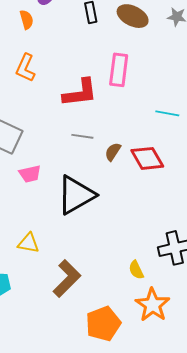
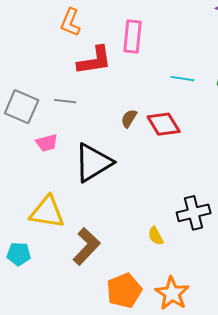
orange L-shape: (25, 68) -> (70, 22), moved
gray line: (82, 136) -> (65, 101), moved
yellow triangle: (28, 243) -> (47, 212), size x1.6
orange star: (153, 305) -> (172, 293), moved

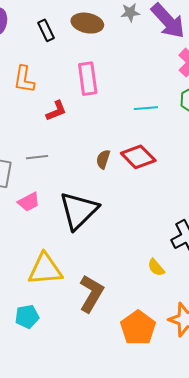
red L-shape: (94, 60) -> (56, 111), size x0.6

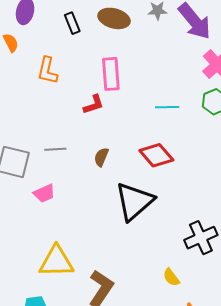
red L-shape: (56, 111) -> (94, 105), moved
brown semicircle: (103, 159) -> (101, 157), moved
black triangle: (79, 211) -> (134, 201), moved
yellow semicircle: (156, 267) -> (171, 277), moved

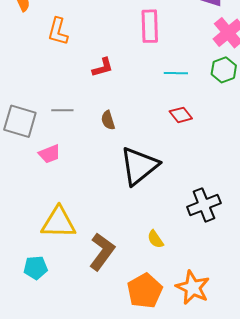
pink rectangle: (111, 74) -> (150, 26), moved
red diamond: (156, 155) -> (181, 115), moved, size x0.7
brown semicircle: (101, 157) -> (108, 120), turned -42
yellow semicircle: (171, 277) -> (155, 239), moved

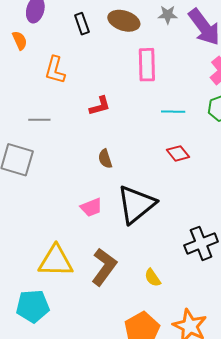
gray line: (62, 110) -> (39, 120), moved
pink trapezoid: (49, 154) -> (91, 207), moved
brown L-shape: (102, 252) -> (104, 267), moved
cyan pentagon: (36, 268) -> (33, 306), size x1.4

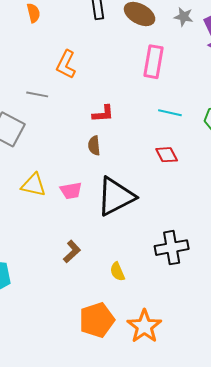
orange L-shape: (55, 70) -> (66, 64), moved
red L-shape: (100, 106) -> (103, 114), moved
yellow triangle: (56, 261) -> (33, 185), moved, size x0.7
brown L-shape: (104, 267) -> (72, 251), size x0.6

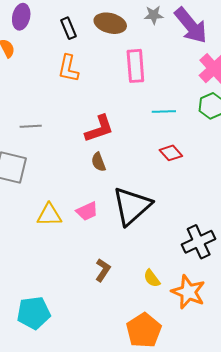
orange L-shape: (66, 64) -> (68, 68), moved
red L-shape: (103, 114) -> (99, 129), size x1.4
orange star: (144, 326) -> (188, 292), moved

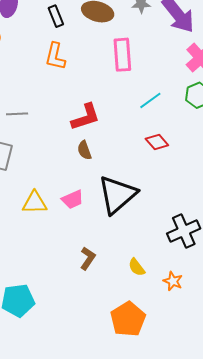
cyan line: (164, 111) -> (150, 100), turned -35
orange star: (188, 292) -> (173, 281), size x0.6

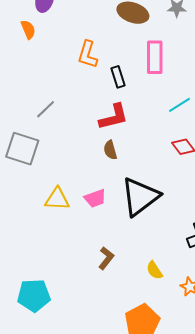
black rectangle: (56, 16) -> (118, 77), moved
gray line: (17, 114) -> (46, 109), turned -45

